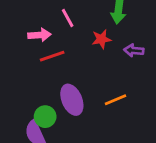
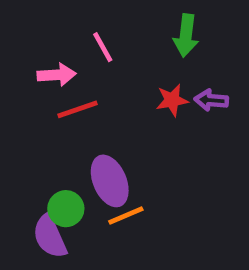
red star: (101, 39) -> (172, 100), moved
orange line: (116, 100) -> (126, 216), moved

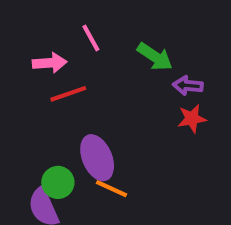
green arrow: (186, 36) -> (155, 57), moved, turned -63
red star: (172, 100) -> (192, 119), moved
orange line: (126, 216) -> (112, 189), turned 48

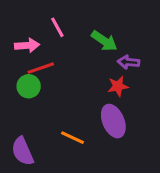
red star: (192, 119) -> (118, 86), moved
purple ellipse: (97, 158) -> (113, 121), moved
green circle: (58, 182) -> (29, 86), moved

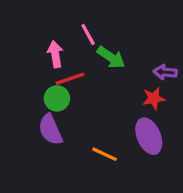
green arrow: (104, 41) -> (111, 57), moved
pink arrow: (27, 45) -> (55, 54), turned -95
purple semicircle: (23, 151) -> (50, 130), moved

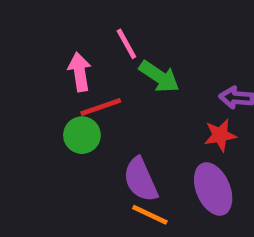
purple semicircle: (50, 130) -> (141, 180), moved

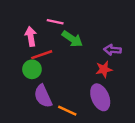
pink line: (126, 44) -> (55, 22), turned -49
purple semicircle: (141, 180) -> (43, 96), moved

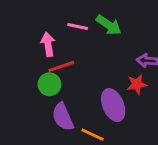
green arrow: (72, 39) -> (109, 25), moved
purple ellipse: (100, 97) -> (113, 105), moved

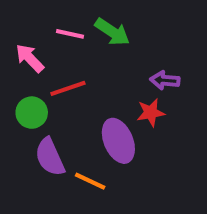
pink arrow: (48, 44) -> (30, 58), turned -35
red line: (61, 66) -> (68, 88), moved

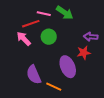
pink arrow: (30, 58) -> (24, 39), moved
red line: (68, 88) -> (31, 24), moved
green circle: (32, 113) -> (49, 37), moved

